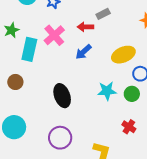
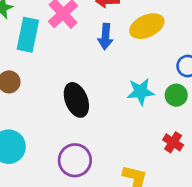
blue arrow: (83, 52) -> (106, 37), turned -42
yellow ellipse: (123, 55) -> (147, 26), moved

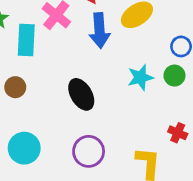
blue arrow: (106, 37) -> (100, 31), size x1.4
red cross: (173, 142) -> (178, 133), moved

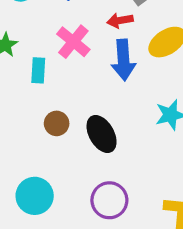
cyan rectangle: (26, 40) -> (38, 70), size x0.7
brown circle: (15, 87) -> (57, 123), moved

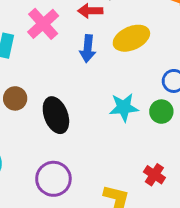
blue arrow: (123, 60) -> (88, 49), size x0.7

